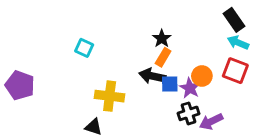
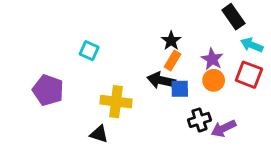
black rectangle: (234, 20) -> (233, 17), moved
purple pentagon: (20, 85) -> (48, 90), moved
purple star: (190, 88) -> (212, 59), moved

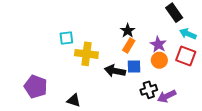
cyan square: (89, 51) -> (66, 38), turned -32
black arrow: (161, 80) -> (115, 71), moved
purple pentagon: (48, 90) -> (36, 87), moved
yellow cross: (116, 102) -> (86, 54), moved

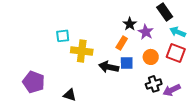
black star: (128, 31) -> (130, 24), moved
purple star: (158, 44) -> (146, 32), moved
black cross: (149, 90) -> (154, 84), moved
purple arrow: (167, 96) -> (172, 90), moved

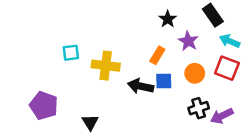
black star: (130, 24) -> (168, 19), moved
cyan square: (63, 36) -> (71, 53), moved
black triangle: (70, 95) -> (90, 122), turned 40

